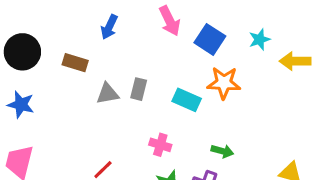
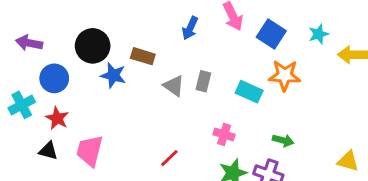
blue arrow: (109, 27) -> (190, 28), moved
gray triangle: (108, 94) -> (174, 86), turned 45
blue star: (21, 105) -> (113, 75), moved

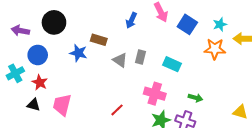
black circle: (93, 46) -> (54, 22), moved
orange star: (285, 75) -> (215, 49), moved
pink cross: (224, 134) -> (155, 94), size x1.5

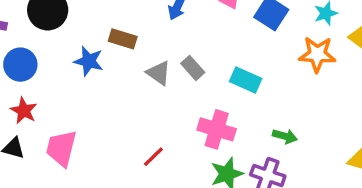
gray rectangle: (140, 57) -> (193, 68), turned -56

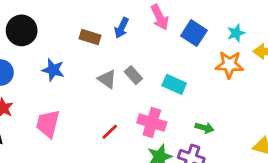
brown rectangle: (123, 39) -> (90, 37), moved
pink trapezoid: (61, 148) -> (48, 124), moved
red line: (153, 157) -> (110, 132), moved

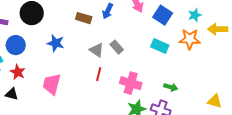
cyan rectangle: (174, 84) -> (160, 46), moved
red line: (110, 132) -> (99, 74), moved, turned -32

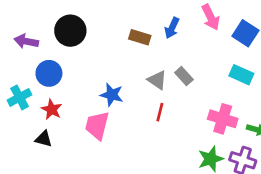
blue star: (56, 43) -> (112, 95), moved
pink cross: (131, 83) -> (223, 119), moved

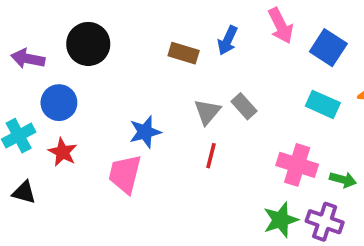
gray triangle: (157, 80) -> (207, 112), turned 35
blue star: (112, 95) -> (145, 132), turned -30
black triangle: (44, 139) -> (24, 192), moved

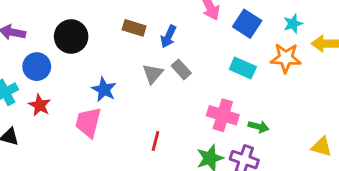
blue arrow: (228, 40) -> (168, 37), moved
black circle: (88, 44) -> (71, 37), moved
blue star: (145, 132) -> (104, 89), turned -30
red line: (211, 156) -> (156, 141), moved

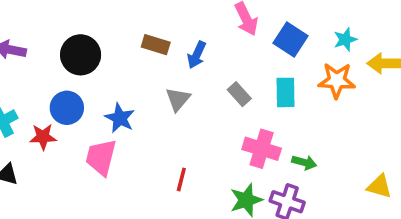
blue circle: (37, 67) -> (67, 108), moved
cyan rectangle: (243, 68) -> (285, 92), turned 65
gray rectangle: (181, 69) -> (239, 94), moved
red star: (40, 105) -> (43, 137), turned -30

